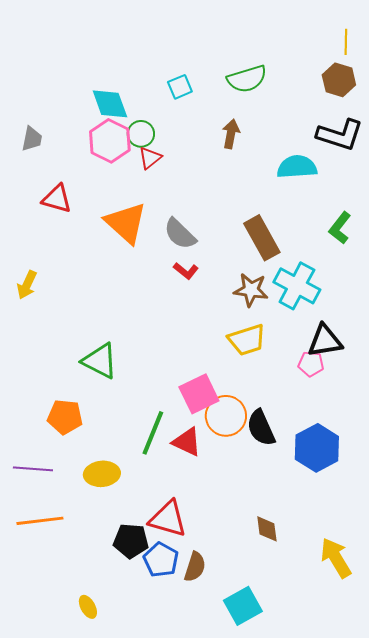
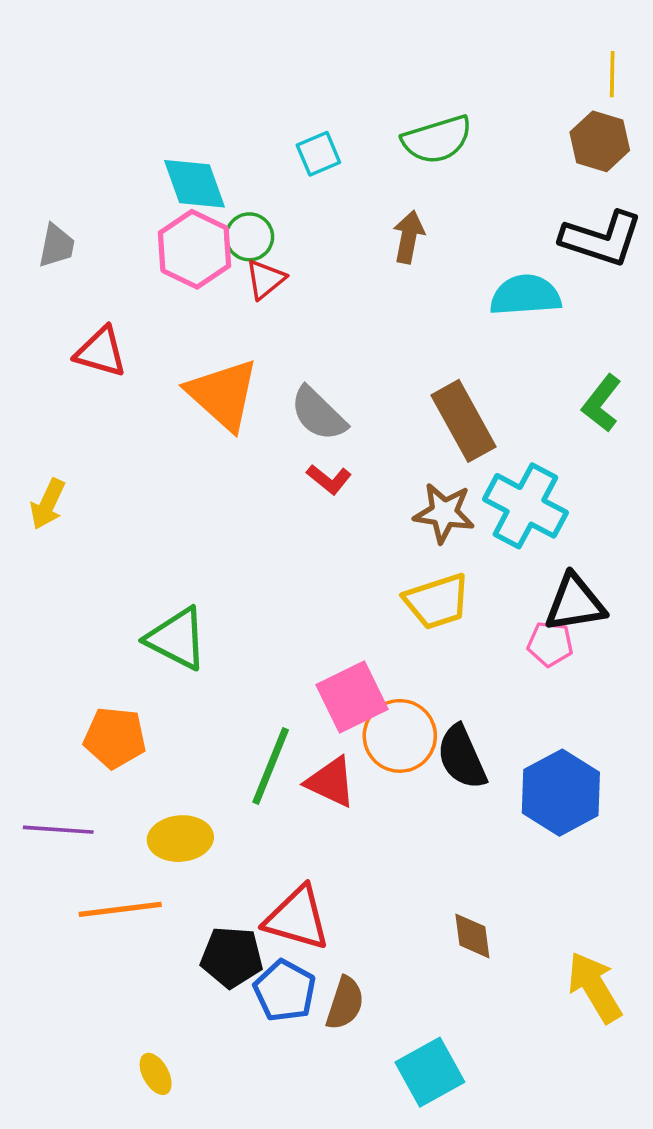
orange line: (40, 521) -> (120, 909), moved

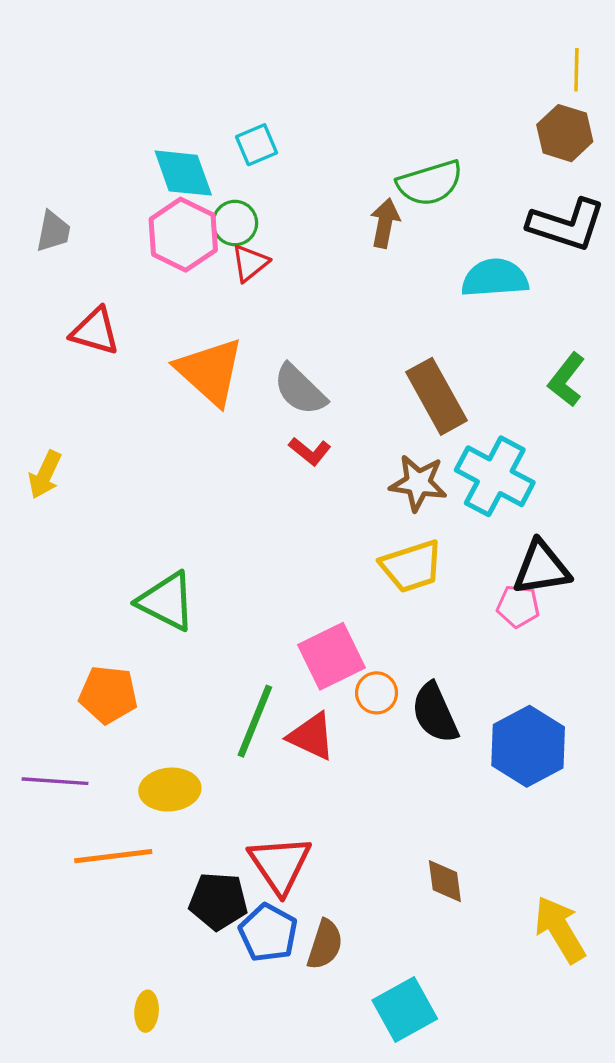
green semicircle: (437, 140) -> (430, 183), moved
cyan square: (318, 154) -> (257, 145), moved
orange circle: (400, 736) -> (377, 693), size x0.6
red triangle: (297, 918) -> (280, 865), turned 40
yellow ellipse: (156, 1074) -> (147, 1011), turned 33

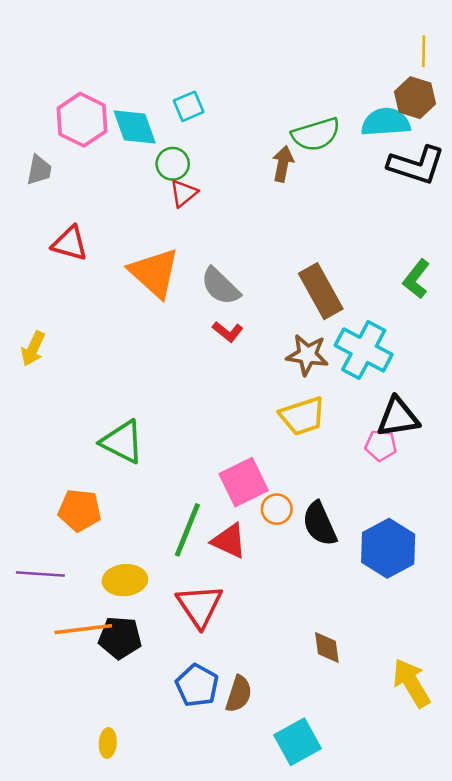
pink hexagon: (183, 235) -> (82, 120), moved
cyan semicircle: (495, 278) -> (386, 122), moved
red triangle: (280, 865) -> (200, 606), moved
black pentagon: (218, 901) -> (120, 638), moved

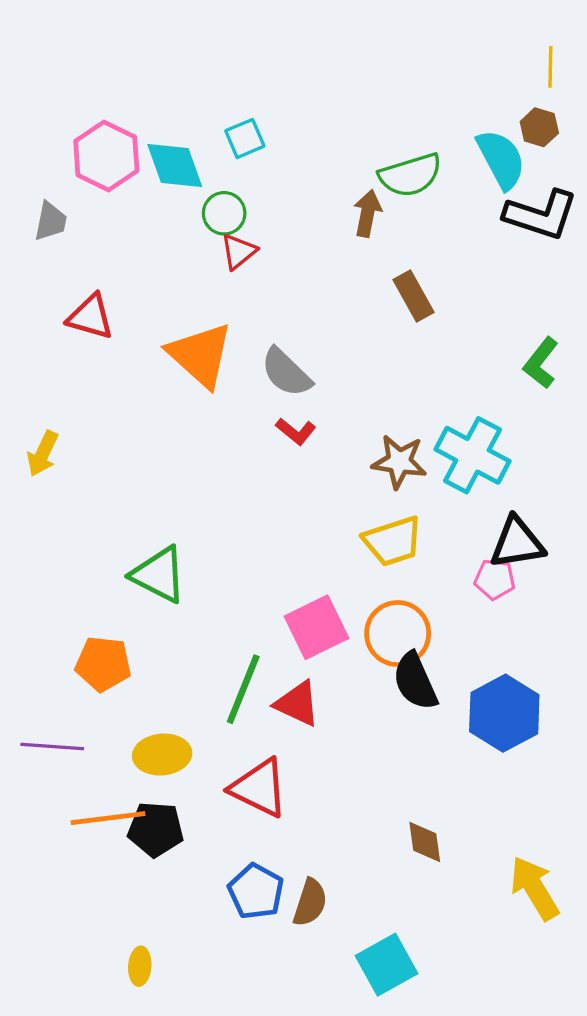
brown hexagon: (415, 98) -> (539, 127), size x0.7
cyan semicircle: (386, 122) -> (501, 159), turned 66
brown rectangle: (321, 291) -> (414, 296), moved, size x0.7
orange circle: (277, 509) -> (398, 634), moved, size x1.6
red triangle: (200, 606) -> (259, 788), turned -30

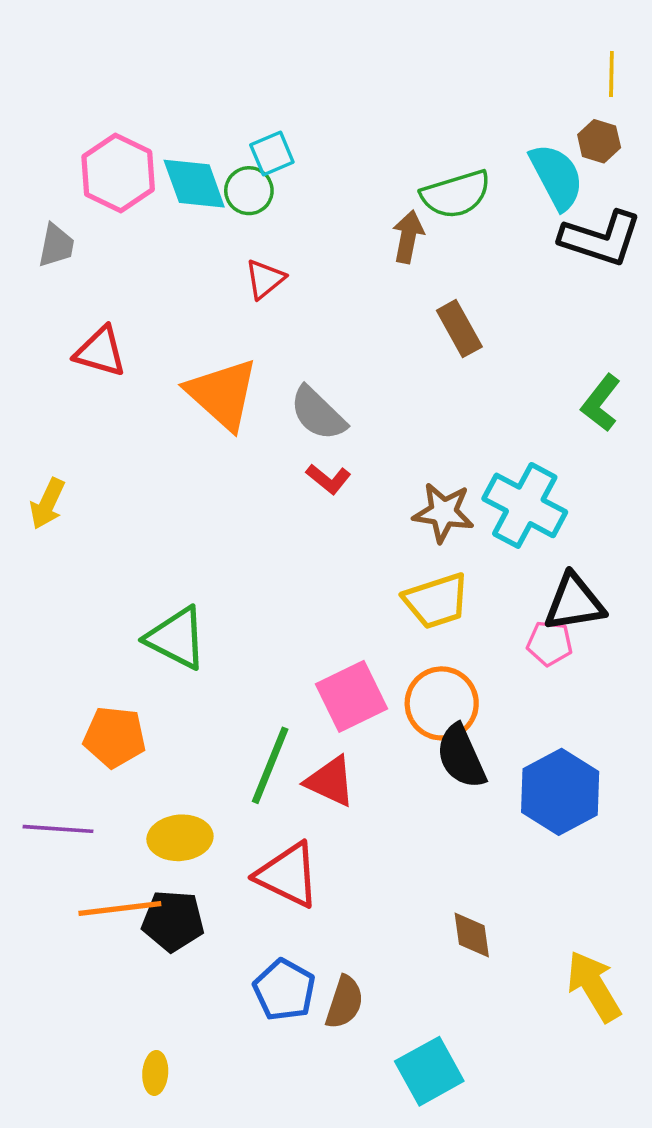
green circle: (224, 213) -> (249, 191), moved

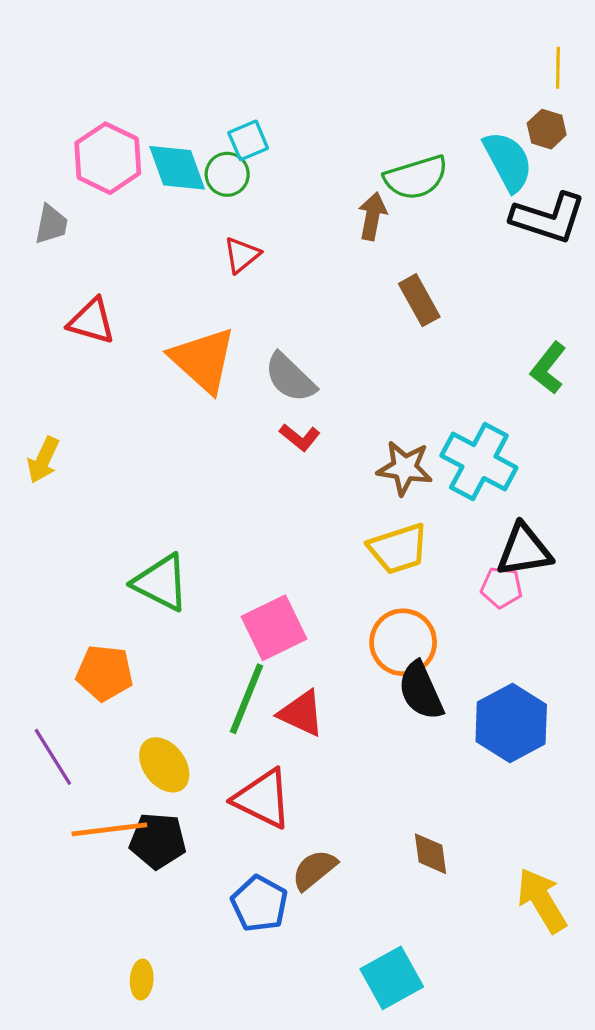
pink square: (351, 696) -> (274, 628), moved
purple line: (58, 829) -> (53, 757), turned 54
yellow ellipse: (180, 838) -> (164, 765), turned 58
brown semicircle: (344, 1002) -> (314, 870), moved, turned -147

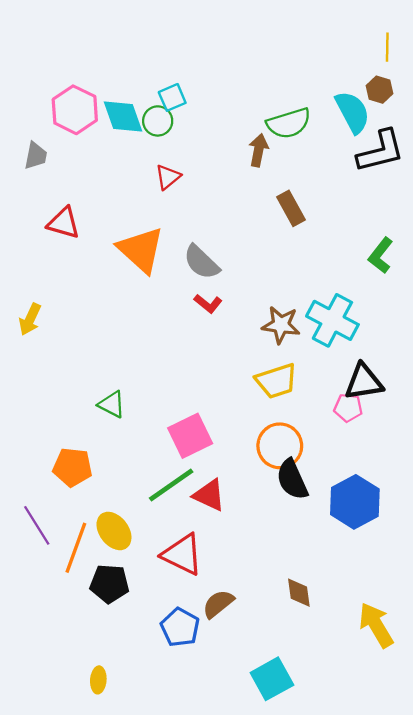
black L-shape: (548, 218) -> (381, 151), turned -32
green triangle: (161, 583) -> (112, 404), size x0.7
green line: (247, 699) -> (171, 485), turned 33
orange line: (109, 829) -> (76, 548), moved, turned -63

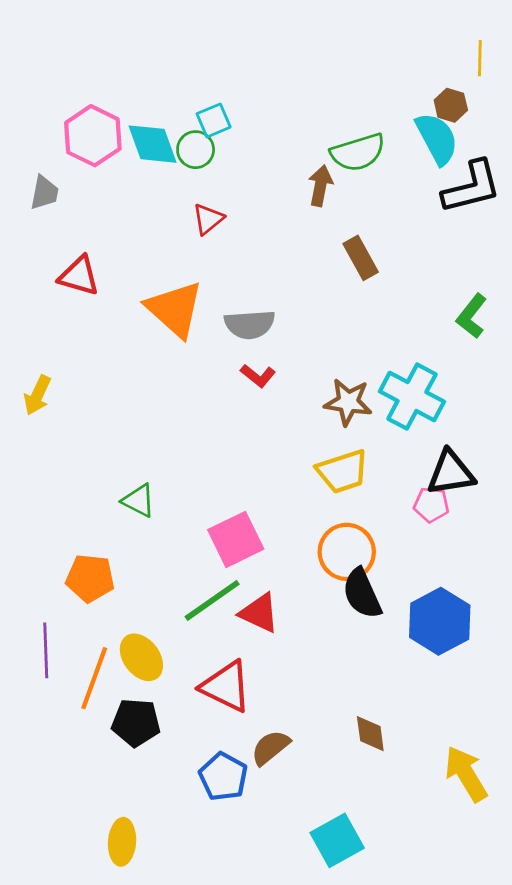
brown hexagon: (379, 90) -> (451, 105), moved
gray semicircle: (201, 262) -> (250, 324), turned -48
purple line: (37, 525) -> (46, 650), turned 30
yellow ellipse: (98, 680) -> (122, 842), size x1.4

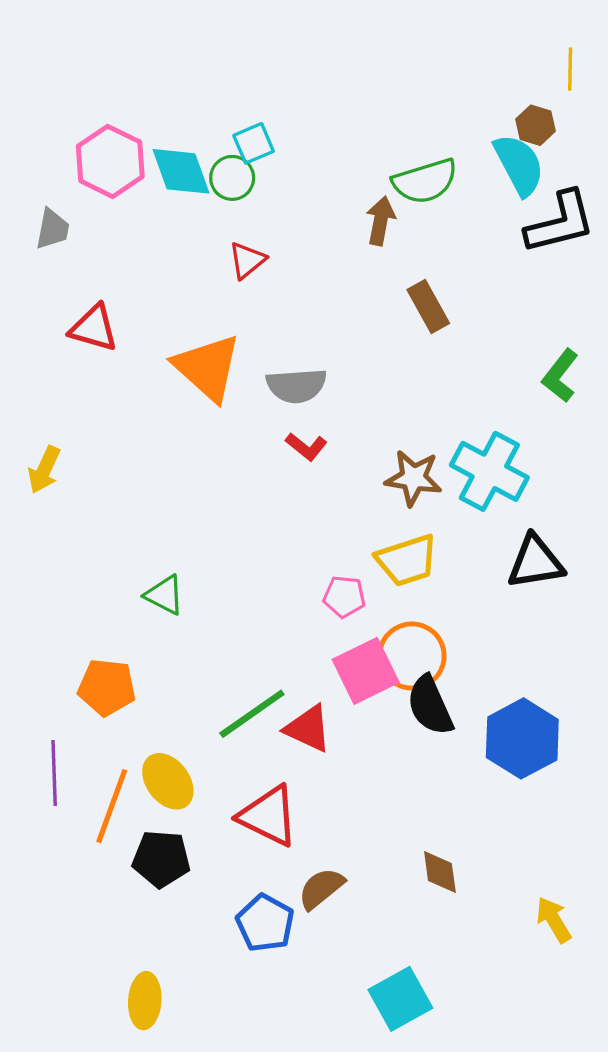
pink pentagon: (431, 505) -> (344, 597), moved
pink square: (236, 539) -> (366, 671), moved
yellow arrow: (466, 774) -> (554, 920), size x0.7

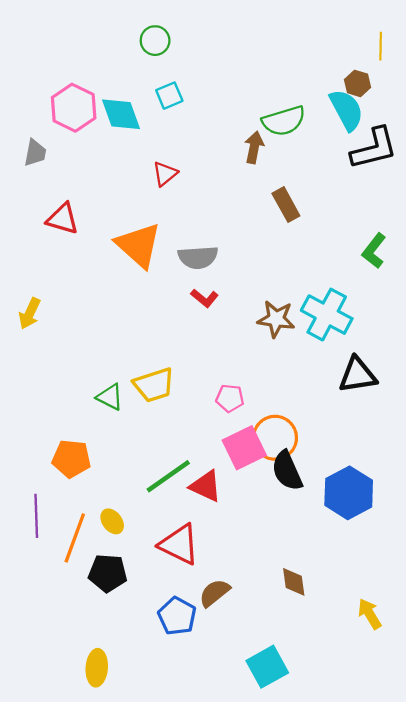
green circle: (232, 178) -> (155, 41), moved
yellow trapezoid: (407, 560) -> (154, 385), moved
yellow ellipse: (168, 781) -> (112, 521), size x0.7

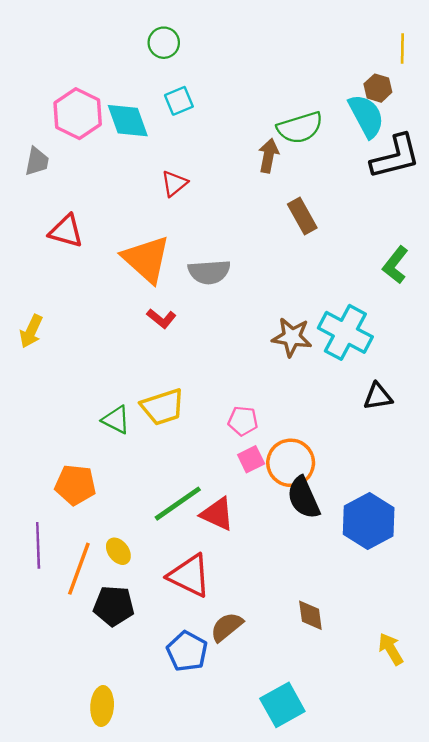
red L-shape: (205, 298) -> (161, 318), moved
black triangle: (358, 375) -> (378, 396), size x0.7
pink square: (244, 448) -> (251, 459), moved, size x0.6

